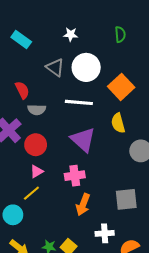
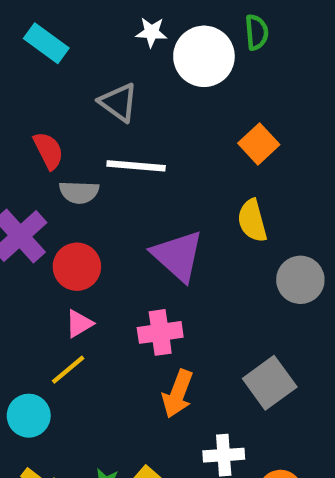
white circle: (86, 67) -> (204, 56), moved
orange square: (121, 87) -> (259, 144), size x0.7
white line: (79, 102) -> (136, 166), moved
gray square: (126, 199) -> (270, 383), turned -30

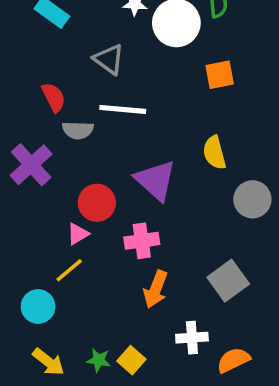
orange square: (259, 144) -> (220, 75), moved, turned 32
red circle: (77, 267) -> (97, 203), moved

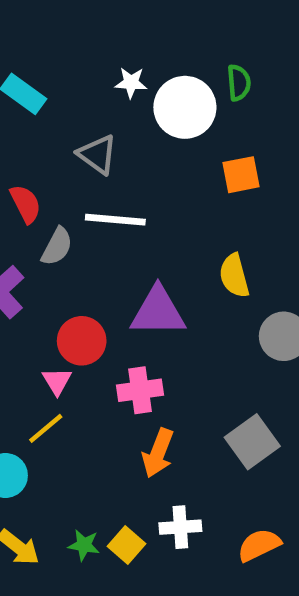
gray semicircle: (78, 130) -> (57, 247), turned -64
purple triangle: (156, 180) -> (158, 312), turned -42
pink triangle: (78, 234) -> (57, 381), turned -30
white cross: (192, 338) -> (180, 527), moved

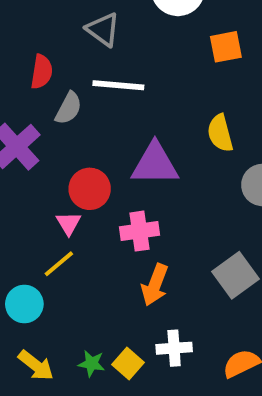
red semicircle: (26, 204) -> (42, 72), turned 36

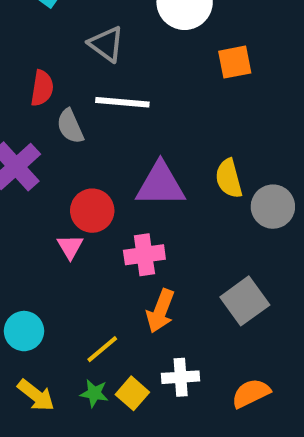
gray semicircle: (68, 108) -> (70, 126), turned 128
yellow semicircle: (220, 133) -> (229, 178), moved
yellow line: (59, 264) -> (102, 349), moved

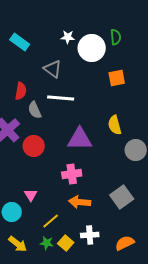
yellow semicircle: (229, 178) -> (115, 125), moved
red circle: (92, 211) -> (34, 146), moved
pink triangle: (70, 247) -> (31, 195), moved
orange arrow: (160, 311) -> (80, 202), turned 75

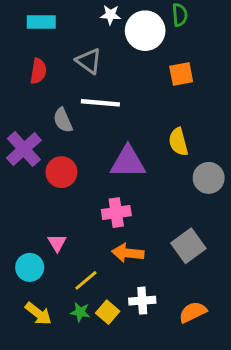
cyan rectangle: (20, 42) -> (41, 22), turned -36
red semicircle: (21, 91) -> (38, 71), moved

